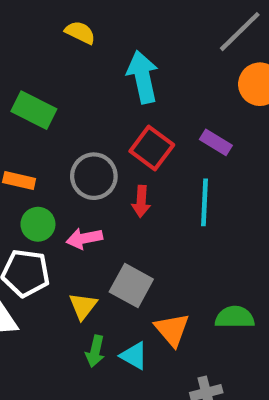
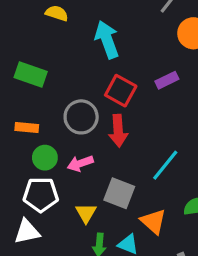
purple rectangle: (216, 142) -> (167, 80), turned -50
red arrow: (141, 201) -> (118, 131), size x1.4
cyan line: (204, 202) -> (165, 165), moved, turned 44

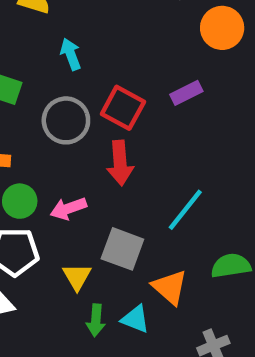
cyan arrow: (107, 40) -> (71, 54), moved, size x0.6
gray circle: (81, 117) -> (66, 120), moved

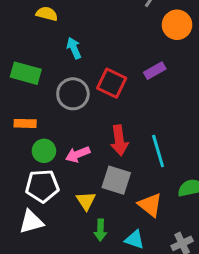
red arrow: (120, 163) -> (119, 140), moved
cyan line: (185, 210) -> (158, 151), turned -52
cyan triangle: (135, 319) -> (135, 240), moved

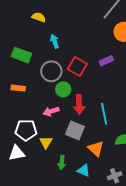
green circle: (44, 151) -> (63, 89), moved
yellow triangle: (86, 201) -> (46, 142), moved

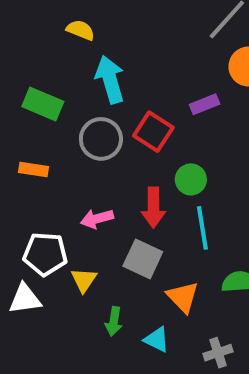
cyan arrow: (55, 41) -> (110, 79), size x1.6
purple rectangle: (106, 61) -> (205, 104), moved
green circle: (63, 89) -> (191, 179), moved

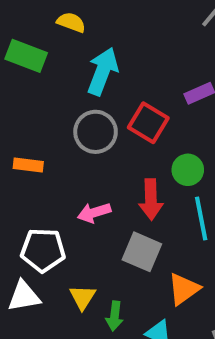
cyan arrow: (110, 79) -> (103, 71), turned 39
green rectangle: (43, 104) -> (26, 56), moved
yellow triangle: (84, 280) -> (83, 297), moved
orange triangle: (183, 297) -> (184, 289), turned 40

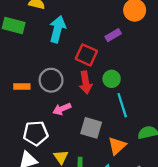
gray circle: (96, 132) -> (51, 80), moved
red arrow: (151, 199) -> (86, 83), moved

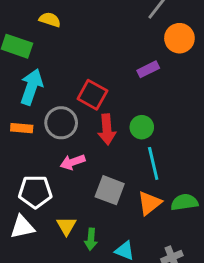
cyan arrow: (57, 29) -> (31, 87), moved
red square: (86, 55) -> (92, 95), moved
orange triangle: (117, 146) -> (149, 203), moved

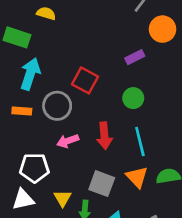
green circle: (142, 127) -> (133, 98), moved
red arrow: (107, 129) -> (104, 136), moved
gray square: (110, 190) -> (102, 184), moved
orange triangle: (149, 203) -> (137, 177), turned -35

